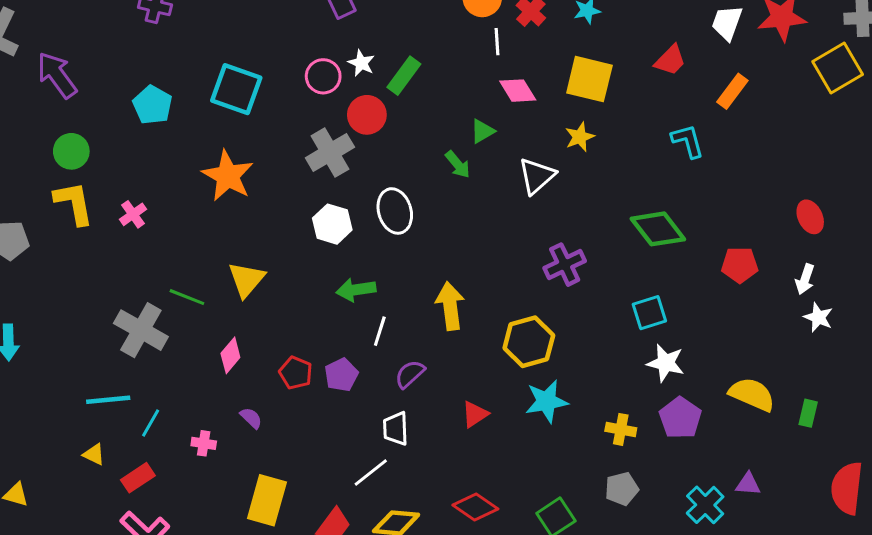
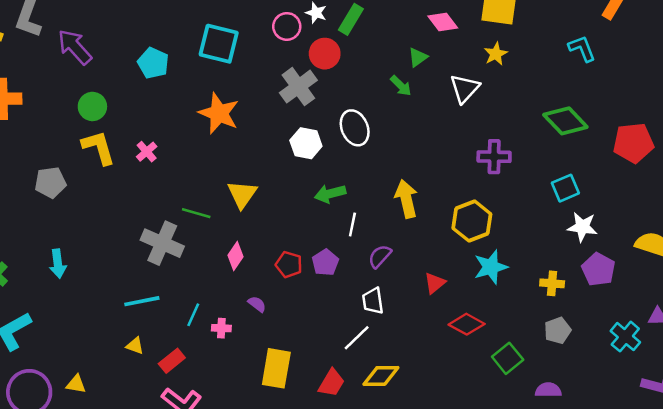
purple cross: (565, 265) -> (494, 157), turned 32
red pentagon: (740, 265) -> (633, 143), size x1.4
cyan line: (151, 423) -> (193, 315), moved
red diamond: (475, 507) -> (467, 324), moved

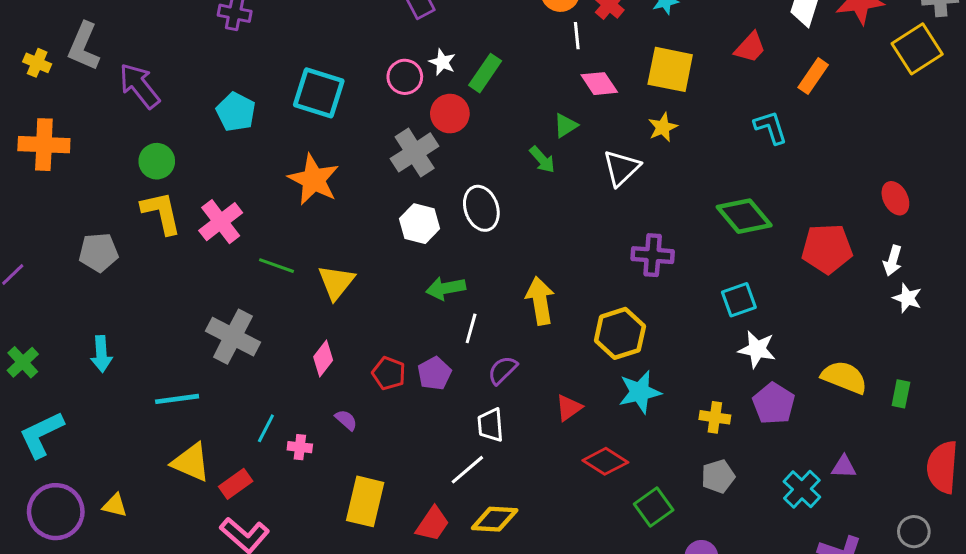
pink cross: (147, 152) -> (221, 222), size x1.6
green line: (196, 213) -> (277, 266), moved
cyan line: (142, 301) -> (177, 399), moved
yellow triangle: (135, 346) -> (191, 462), size x1.8

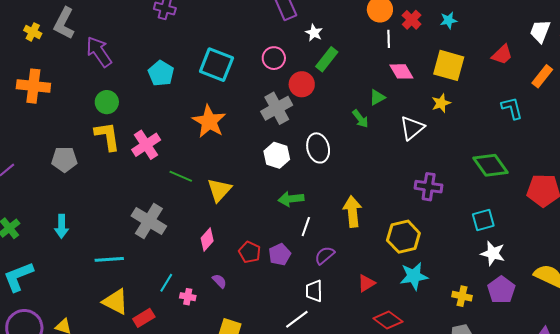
white star: (442, 62) -> (314, 33), moved

